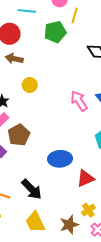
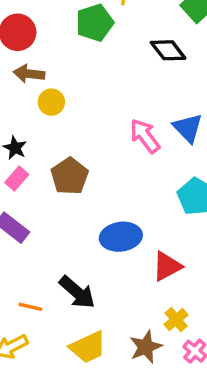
yellow circle: (30, 85) -> (51, 102), moved
brown pentagon: (19, 135) -> (70, 176), moved
yellow trapezoid: (35, 222) -> (88, 347), turned -85

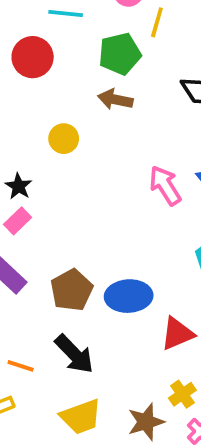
brown arrow: (29, 74) -> (115, 99), moved
brown pentagon: (70, 176) -> (72, 290), moved

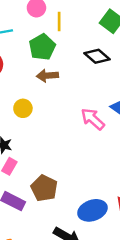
brown pentagon: (72, 290) -> (44, 188), moved
blue ellipse: (129, 296) -> (92, 210), moved

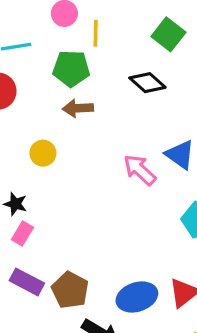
green pentagon: (42, 47) -> (71, 68), turned 30
brown pentagon: (44, 188) -> (70, 290), moved

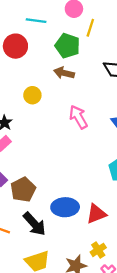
pink arrow: (140, 170) -> (78, 117), moved

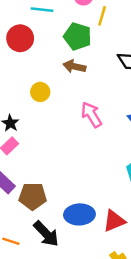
brown pentagon: (23, 190) -> (33, 196), turned 30

